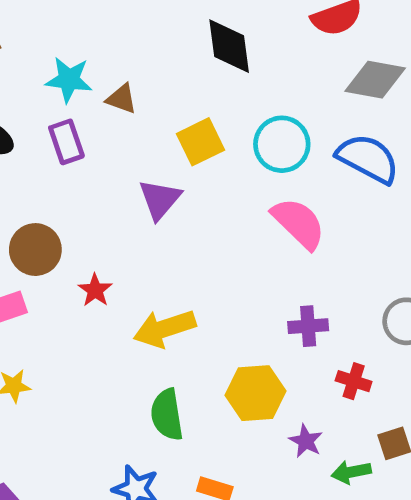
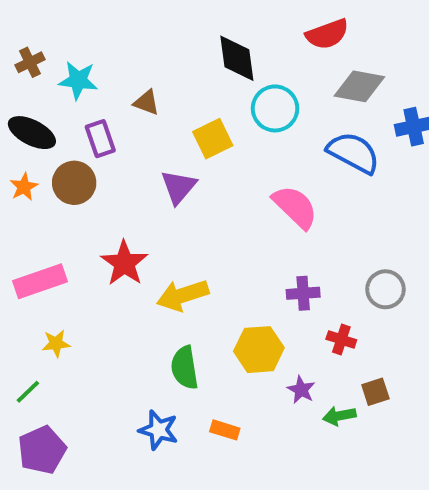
cyan star: (69, 80) -> (78, 80), moved
cyan circle: (282, 144) -> (275, 108), moved
brown circle: (35, 250) -> (74, 183), moved
red star: (95, 290) -> (124, 263), size x1.6

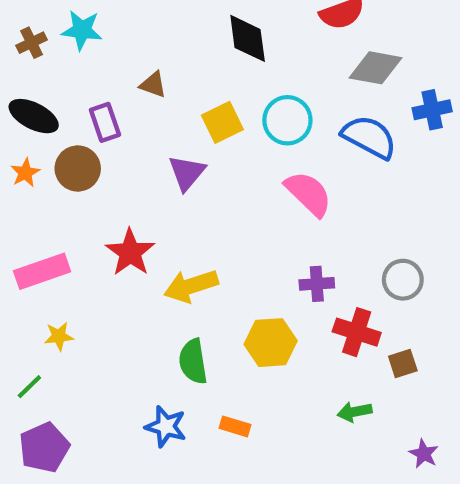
cyan star: (78, 80) -> (82, 30), moved
cyan circle: (275, 108) -> (287, 120), moved
red cross: (341, 339) -> (357, 332), size x1.5
purple star: (301, 390) -> (424, 454), moved
brown square: (375, 392) -> (403, 364), moved

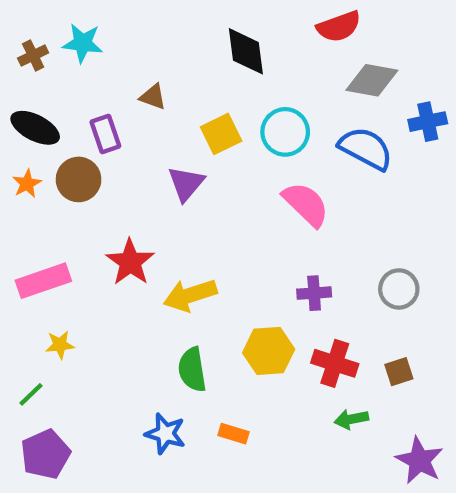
red cross: (357, 332) -> (335, 363), moved
purple star: (424, 454) -> (419, 460), size x1.6

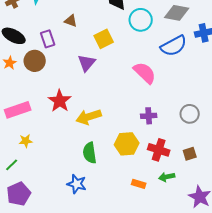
cyan circle: (285, 132) -> (141, 20), moved
blue semicircle: (366, 148) -> (174, 46), turned 124
orange rectangle: (233, 434) -> (139, 184), moved

